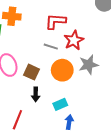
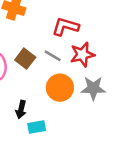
brown square: (32, 72) -> (25, 59), moved
cyan rectangle: (60, 104) -> (37, 127), moved

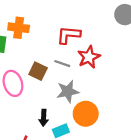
orange circle: (60, 88) -> (86, 114), moved
gray star: (93, 88) -> (68, 91), moved

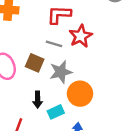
brown square: (38, 71) -> (35, 63), moved

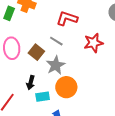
red star: (81, 36) -> (94, 43), moved
gray star: (61, 72) -> (56, 65), turned -30

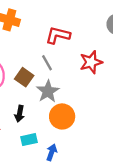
gray line: (56, 41) -> (47, 63), turned 32
cyan rectangle: (43, 97) -> (29, 140), moved

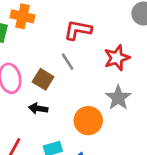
gray star: (48, 91) -> (118, 98), moved
black arrow: (20, 114) -> (38, 108), moved, turned 91

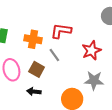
orange cross: (23, 16) -> (33, 39), moved
gray star: (118, 98) -> (94, 81), turned -30

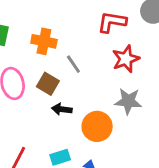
red L-shape: (61, 31) -> (112, 22), moved
black arrow: (34, 92) -> (62, 109), moved

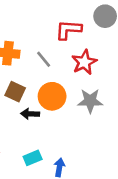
gray line: (73, 64) -> (44, 59), moved
orange circle: (97, 126) -> (52, 96), moved

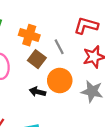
brown square: (15, 92) -> (37, 59), moved

